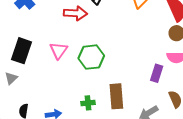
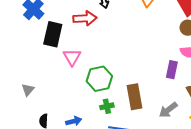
black rectangle: (21, 51) -> (53, 34), moved
green hexagon: (91, 57) -> (99, 79), moved

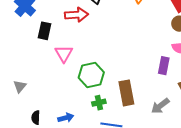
black rectangle: (53, 34) -> (44, 31), size x0.7

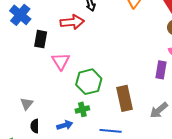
gray triangle: (20, 86) -> (27, 104), moved
green cross: (99, 103) -> (82, 109), moved

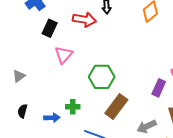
green hexagon: (89, 82) -> (102, 77), moved
brown rectangle: (125, 98) -> (116, 107), turned 35
gray triangle: (27, 104) -> (19, 76), moved

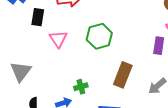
gray triangle: (19, 76) -> (21, 71), size x1.6
green hexagon: (102, 77) -> (99, 36), moved

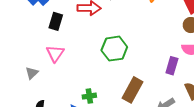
pink triangle: (58, 39) -> (55, 53), moved
gray triangle: (21, 71) -> (32, 73), size x0.6

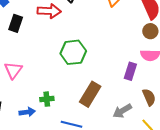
pink triangle: (55, 53) -> (13, 70), moved

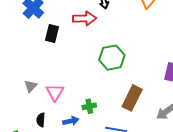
pink triangle: (13, 70) -> (55, 92), moved

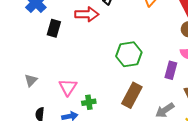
green hexagon: (112, 58) -> (129, 54), moved
pink triangle: (55, 92) -> (68, 87), moved

